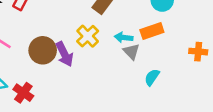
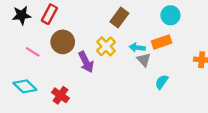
brown circle: (43, 50) -> (63, 42), moved
red cross: (23, 93) -> (60, 95), moved

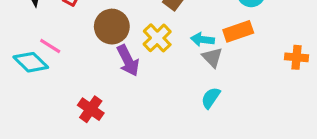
brown circle: (63, 42) -> (112, 27), moved
cyan semicircle: (162, 82) -> (211, 98), moved
cyan diamond: (25, 86) -> (31, 62), moved

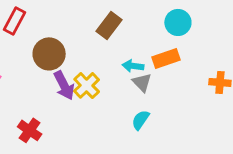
yellow cross: (157, 38) -> (87, 85), moved

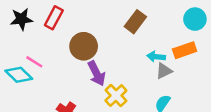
gray triangle: (142, 82) -> (164, 71), turned 48
yellow cross: (87, 85) -> (116, 95), moved

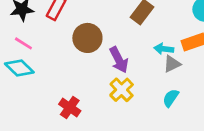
pink line: (34, 62) -> (23, 43), moved
purple arrow: (97, 73) -> (119, 60), moved

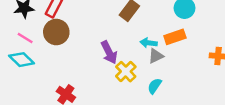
brown circle: (87, 38) -> (56, 32), moved
yellow cross: (122, 90) -> (126, 72), moved

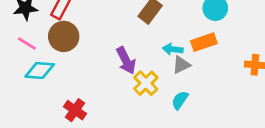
cyan diamond: (22, 60) -> (40, 70), moved, turned -40

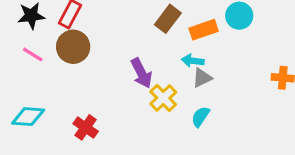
orange rectangle: (204, 42) -> (204, 30), moved
cyan diamond: (40, 70) -> (28, 117), moved

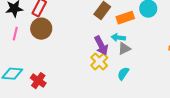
pink line: (33, 55) -> (15, 34), turned 72
purple arrow: (141, 73) -> (101, 46), moved
red cross: (86, 127) -> (38, 81), moved

